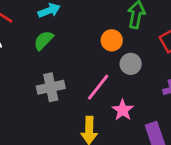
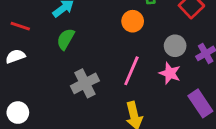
gray circle: (131, 64) -> (175, 46), moved
pink star: (123, 110) -> (170, 73), moved

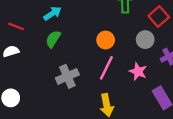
orange circle: (133, 21) -> (106, 40), moved
gray circle: (175, 46) -> (145, 40), moved

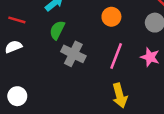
orange circle: (106, 40) -> (111, 17), moved
gray cross: (67, 76) -> (73, 54), moved, turned -35

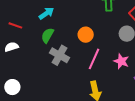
orange circle: (111, 17) -> (86, 35), moved

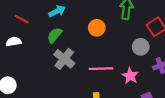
orange circle: (86, 35) -> (97, 28), moved
pink line: (94, 59) -> (101, 69), turned 55

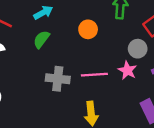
gray cross: (64, 59) -> (58, 79), moved, turned -30
pink star: (130, 76) -> (127, 70), moved

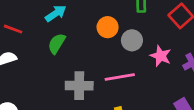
gray circle: (138, 49) -> (132, 40), moved
pink star: (127, 70) -> (161, 56), moved

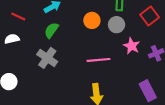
gray circle: (132, 40) -> (117, 25), moved
gray cross: (79, 86) -> (47, 58), moved, turned 30

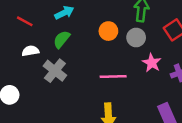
white semicircle: (12, 39) -> (30, 51), moved

